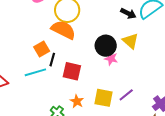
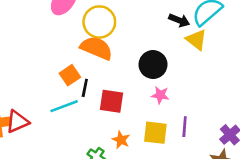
yellow triangle: (131, 41) -> (196, 40), moved
pink star: (111, 58) -> (160, 95), moved
purple line: (126, 95) -> (185, 127), turned -42

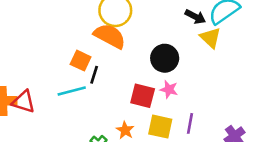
orange square: (70, 75) -> (81, 61), turned -36
red square: (111, 101) -> (143, 96), moved
red triangle: (17, 122) -> (23, 102), turned 35

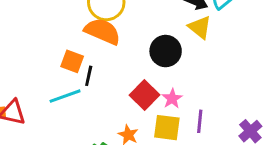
yellow triangle: (210, 38) -> (200, 27), moved
pink star: (169, 89) -> (172, 99), moved, turned 30
red square: (143, 96) -> (145, 95), turned 35

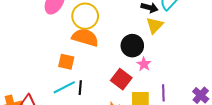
yellow triangle: (200, 27) -> (155, 25), turned 42
black line: (89, 76) -> (80, 88), moved
pink star: (172, 99) -> (144, 64), moved

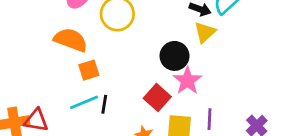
orange semicircle: (85, 37) -> (71, 40), moved
orange square: (66, 62) -> (89, 70), turned -35
pink star: (144, 64) -> (187, 81), size x1.5

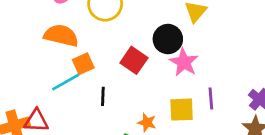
red square: (157, 97) -> (134, 60), moved
cyan line: (84, 102) -> (66, 82), moved

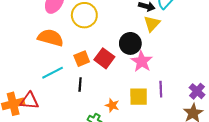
orange square: (83, 64) -> (82, 59), moved

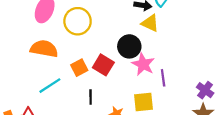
yellow triangle: (152, 24) -> (150, 23), turned -42
black line: (80, 85) -> (91, 97), moved
purple line: (161, 89) -> (163, 78), moved

